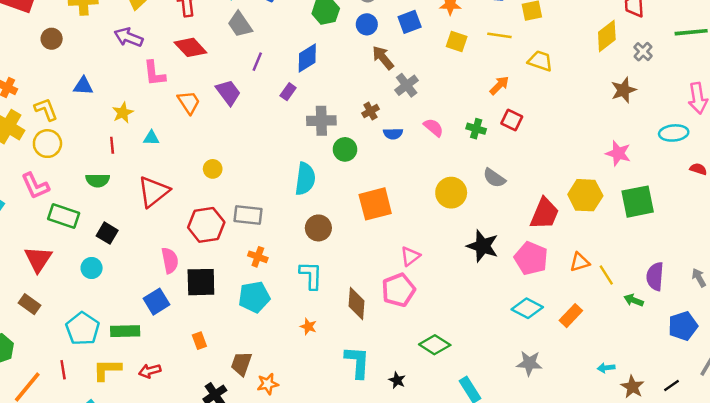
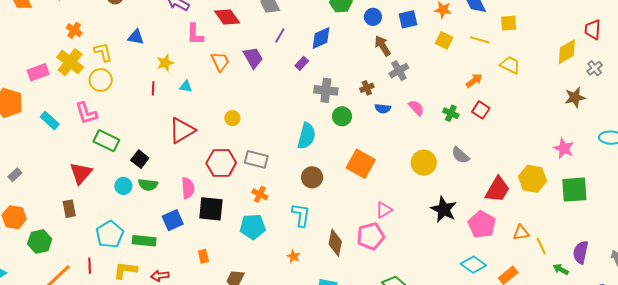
green semicircle: (98, 180) -> (148, 185), moved
orange square: (375, 204) -> (361, 164), turned 36
brown rectangle: (30, 304) -> (69, 209), turned 36

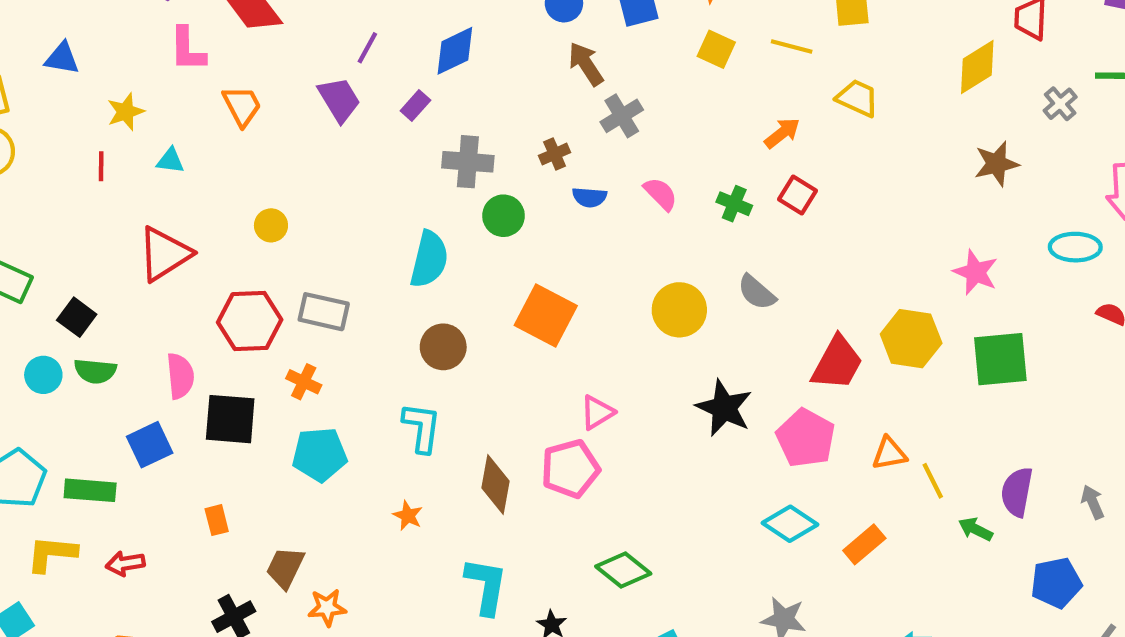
purple trapezoid: (253, 58) -> (339, 100), moved
gray cross: (595, 68) -> (1060, 104), moved
orange cross: (260, 194) -> (304, 382), moved

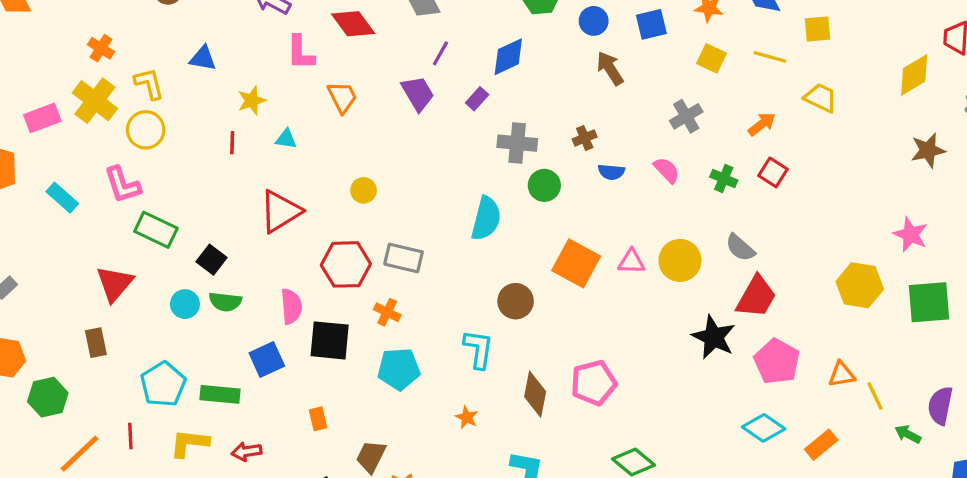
gray cross: (622, 116) -> (686, 116), moved
brown circle: (443, 347) -> (516, 301), moved
red trapezoid: (837, 363) -> (756, 297), moved
pink triangle: (597, 412) -> (631, 262), moved, turned 32

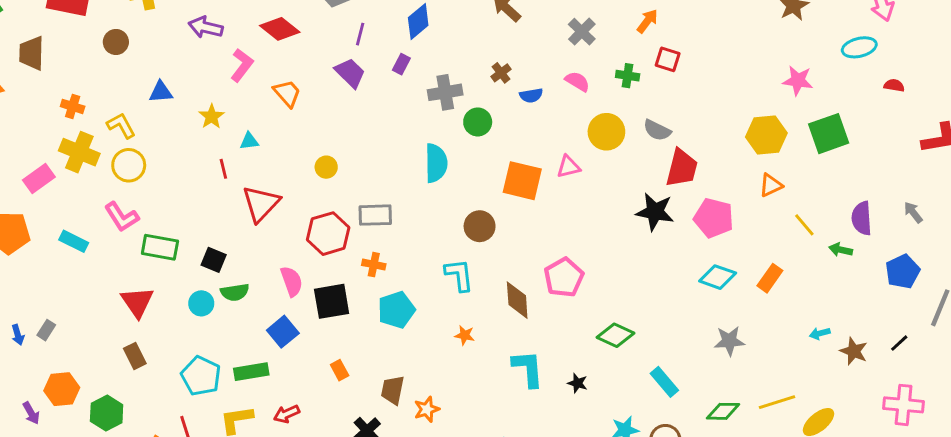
pink L-shape: (300, 53) -> (242, 65), turned -128
red line: (232, 143) -> (223, 169), moved
yellow circle: (680, 260) -> (606, 132), moved
orange triangle: (842, 374) -> (771, 185), moved

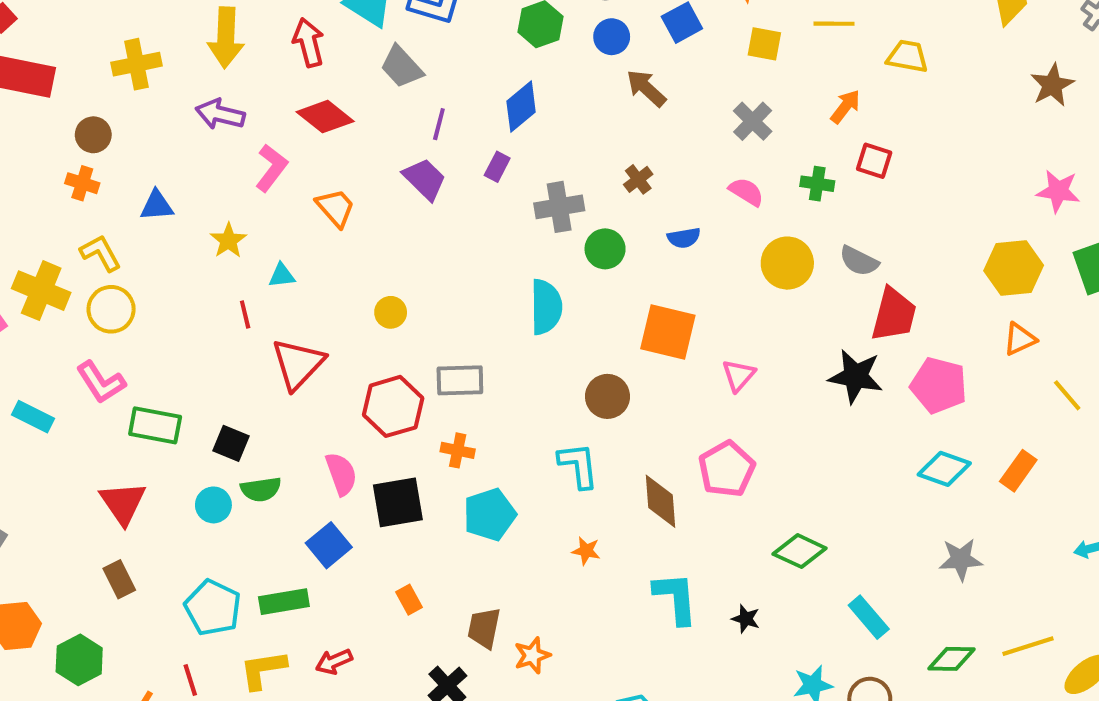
blue semicircle: (531, 95) -> (684, 238), moved
orange cross: (73, 106) -> (82, 183), moved
pink triangle: (568, 167) -> (739, 375), moved, turned -35

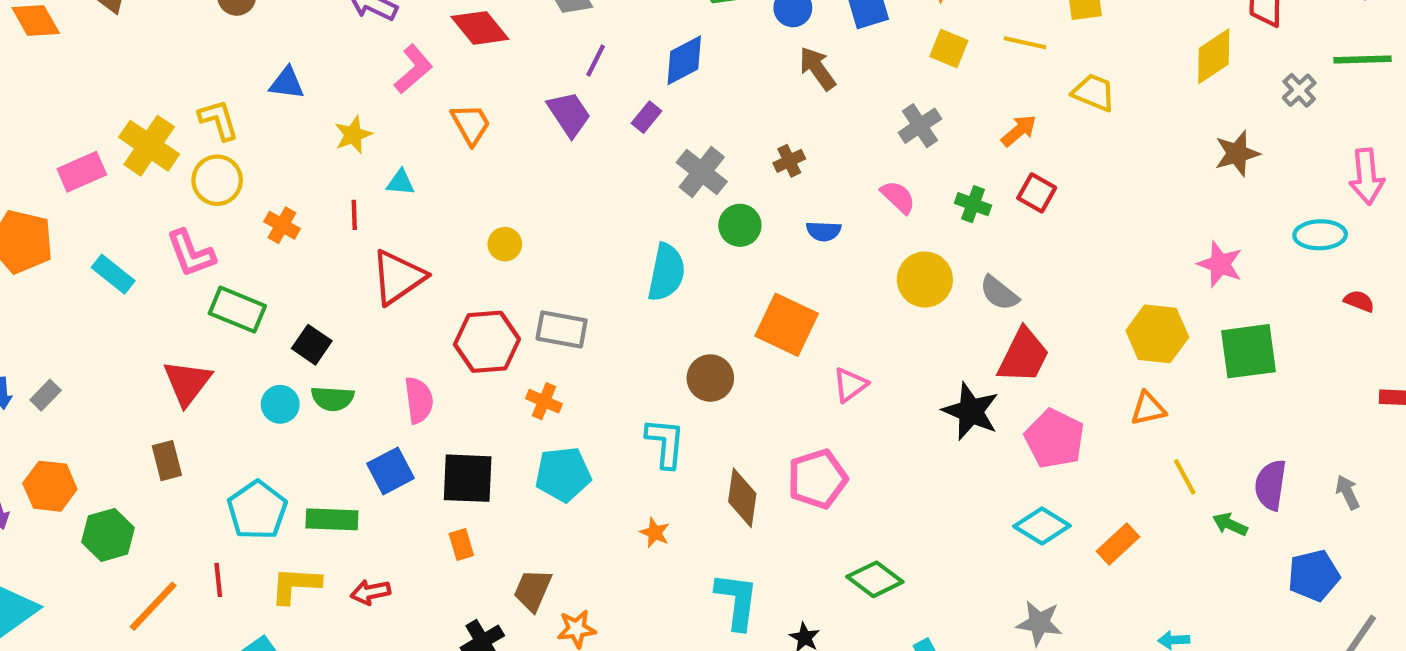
orange cross: (82, 183) -> (282, 225), moved
gray cross: (559, 207) -> (702, 172), turned 36
black square: (398, 502) -> (468, 478), moved

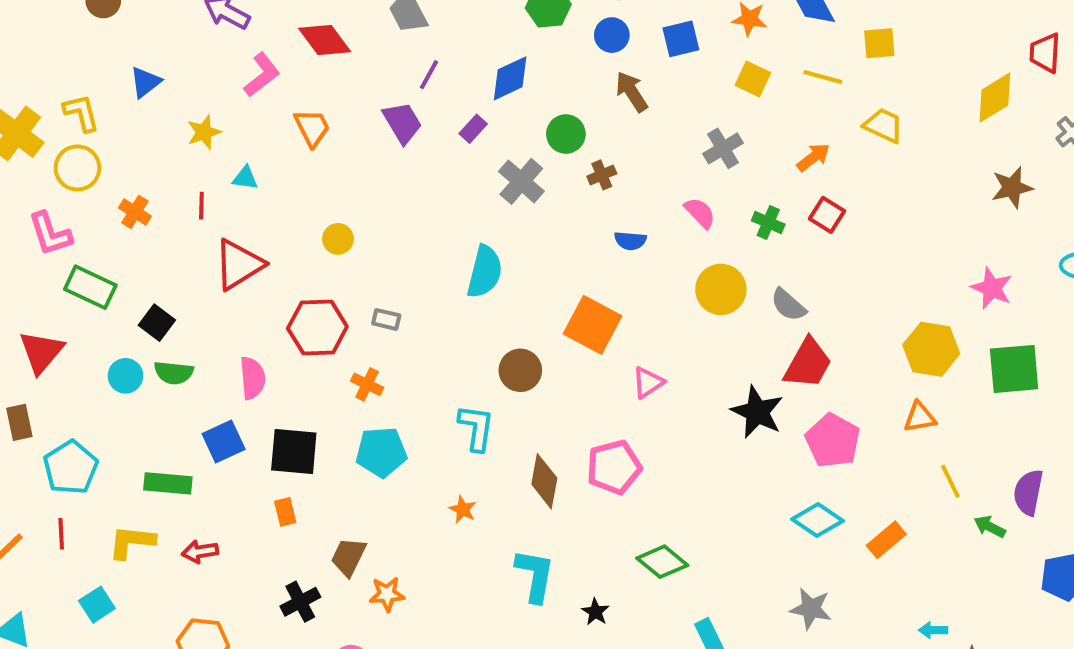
blue triangle: (287, 83) -> (145, 82), turned -48
green circle: (740, 225) -> (566, 134), moved
gray rectangle: (562, 329) -> (386, 319), size x0.6
cyan pentagon: (257, 510) -> (71, 468), moved

